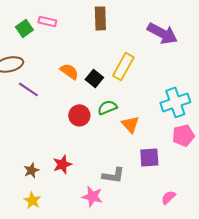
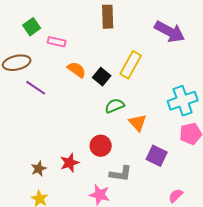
pink rectangle: (47, 21) -> (57, 42), moved
red circle: (79, 115) -> (101, 146), moved
purple square: (149, 157) -> (157, 156), turned 30

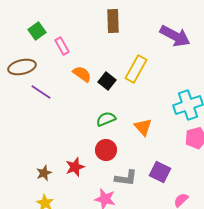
pink rectangle: (57, 42) -> (62, 46), turned 48
green semicircle: (115, 106) -> (106, 119), moved
purple square: (157, 156) -> (160, 172), moved

